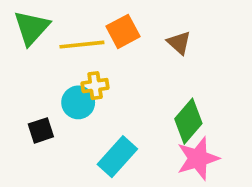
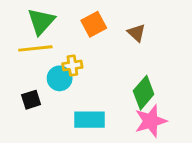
green triangle: (31, 28) -> (41, 21), moved
yellow line: (82, 45) -> (35, 48), moved
cyan rectangle: (117, 157) -> (89, 120), turned 48

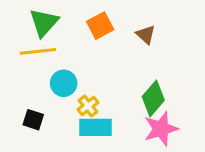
yellow cross: (72, 65) -> (88, 106), moved, turned -30
black square: (31, 100) -> (33, 120), moved, turned 36

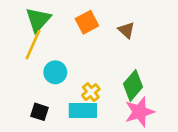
yellow line: (38, 51) -> (33, 45), turned -60
yellow cross: (88, 106) -> (91, 92), moved
black square: (33, 120) -> (39, 112), moved

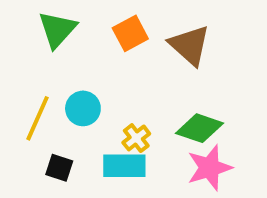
brown triangle: (126, 30) -> (190, 45), size x1.6
yellow line: (33, 45) -> (38, 118), moved
green diamond: (133, 85) -> (199, 128), turned 68

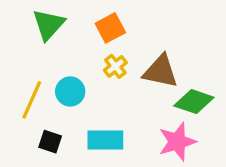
brown triangle: (190, 45) -> (161, 71), moved, turned -30
green diamond: (199, 128) -> (194, 102), moved
yellow cross: (136, 138) -> (115, 66), moved

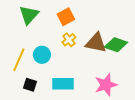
green diamond: (194, 102) -> (116, 45), moved

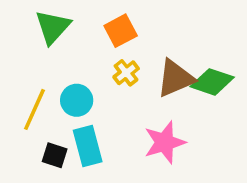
brown triangle: (96, 43) -> (176, 78), turned -35
cyan rectangle: (63, 84) -> (88, 146), moved, turned 75
pink star: (106, 85) -> (165, 142), moved

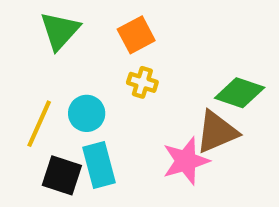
yellow cross: (126, 73) -> (142, 82), turned -35
brown triangle: (176, 78) -> (217, 132), moved
black square: (55, 155) -> (62, 175), size x1.4

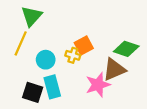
orange square: (136, 35) -> (84, 46), moved
yellow cross: (142, 82) -> (73, 55), moved
yellow line: (39, 124) -> (21, 43), moved

